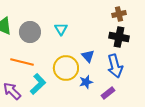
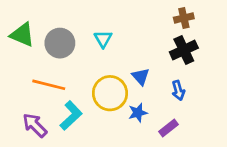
black cross: (119, 37) -> (184, 50), turned -36
blue arrow: (115, 66) -> (178, 90), size x0.6

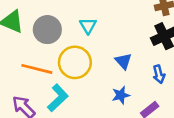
yellow circle: (110, 93) -> (75, 62), moved

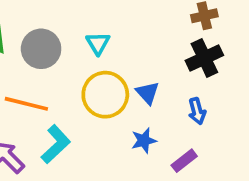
yellow circle: (75, 62) -> (105, 95), moved

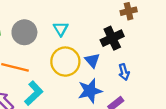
black cross: (204, 58) -> (112, 38), moved
blue star: (144, 141) -> (90, 91), size x1.5

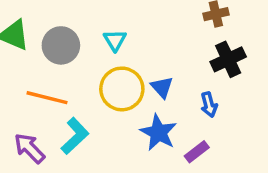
black cross: (112, 38) -> (228, 59), moved
blue star: (90, 91) -> (158, 133), turned -30

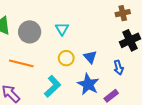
yellow circle: (122, 89) -> (66, 58), size x0.6
cyan L-shape: (75, 136) -> (53, 86), moved

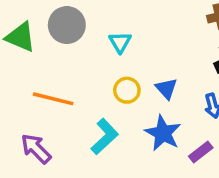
gray circle: (30, 32) -> (67, 25), moved

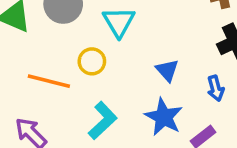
cyan triangle: (120, 42) -> (119, 22), size x1.4
yellow circle: (127, 90) -> (92, 61), moved

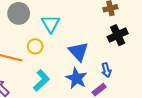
blue triangle: (167, 70) -> (78, 52), size x1.5
blue arrow: (216, 88) -> (106, 70), moved

